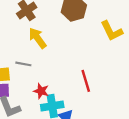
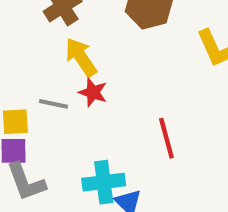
red star: (41, 91) -> (93, 92), moved

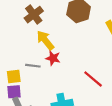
red line: (166, 138) -> (93, 79), turned -30

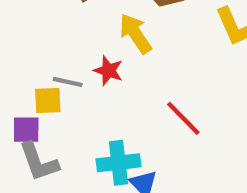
yellow arrow: (45, 40) -> (135, 34), moved
yellow square: (14, 76) -> (48, 101), moved

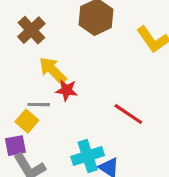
yellow arrow: (135, 34) -> (53, 70), moved
yellow square: (48, 101) -> (27, 121), turned -35

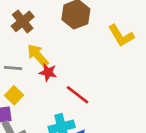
gray line: (39, 105) -> (13, 68), moved
red line: (128, 114) -> (78, 95), moved

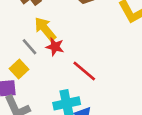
gray line: (13, 68) -> (30, 47), moved, turned 42

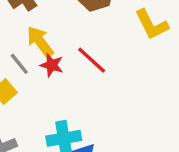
red line: (84, 71) -> (92, 60), moved

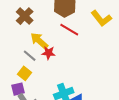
red line: (92, 60) -> (69, 30), moved

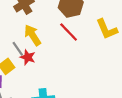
red star: (48, 53) -> (28, 57), moved

